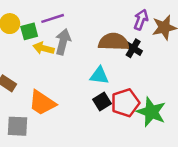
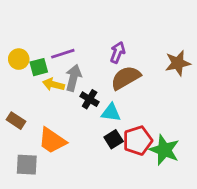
purple arrow: (141, 20) -> (118, 52), moved
brown semicircle: (114, 42) -> (126, 78), turned -32
black cross: (133, 48) -> (90, 99), moved

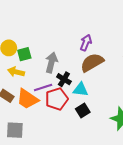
purple line: (63, 54) -> (43, 88), moved
yellow arrow: (53, 84) -> (16, 72), moved
orange trapezoid: (52, 141) -> (27, 99), moved
red pentagon: (138, 141) -> (57, 99), moved

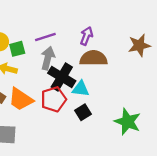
brown semicircle: (92, 62) -> (93, 58), turned 30
black cross: (64, 79) -> (62, 77), size x1.6
purple line: (43, 88) -> (45, 37), moved

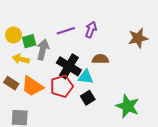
purple line: (45, 37) -> (66, 31), moved
gray arrow: (48, 58) -> (43, 50), moved
brown semicircle: (93, 58) -> (100, 59), moved, size x0.7

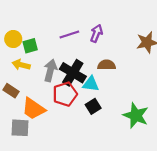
gray arrow: (43, 50) -> (50, 70), moved
orange trapezoid: (32, 86) -> (33, 109), moved

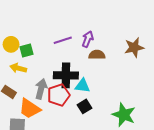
brown semicircle: (107, 65) -> (97, 55), moved
gray arrow: (50, 70) -> (41, 89), moved
black cross: (73, 73) -> (66, 75), turned -30

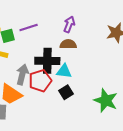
purple line: (63, 40) -> (29, 27), moved
brown semicircle: (97, 55) -> (68, 44), moved

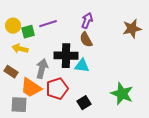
brown semicircle: (68, 44) -> (86, 40), turned -119
red pentagon: (40, 81) -> (57, 89), moved
black square: (66, 92) -> (84, 103), moved

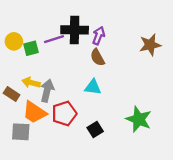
yellow arrow: (20, 49) -> (31, 83), moved
black cross: (66, 56) -> (75, 30), moved

